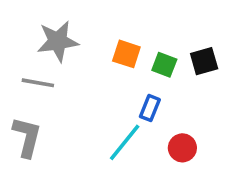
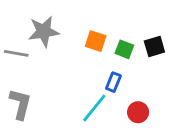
gray line: (38, 83) -> (16, 53), moved

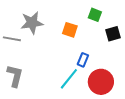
green square: (124, 49) -> (95, 15), moved
red circle: (138, 112) -> (101, 82), size x1.6

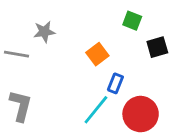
gray star: (32, 23) -> (44, 32), size x0.7
orange square: (70, 30) -> (97, 54), moved, turned 35

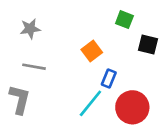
gray star: (44, 32) -> (30, 29), moved
black square: (157, 47) -> (148, 44), turned 30
gray line: (16, 54) -> (34, 67), moved

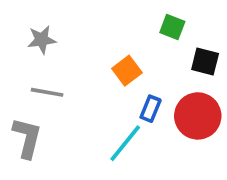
red circle: (132, 107) -> (198, 116), moved

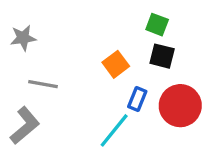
gray star: (42, 40) -> (23, 38), moved
black square: (205, 61) -> (162, 56), moved
gray L-shape: (27, 138) -> (25, 125), turned 36

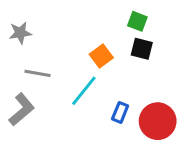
blue rectangle: (137, 99) -> (120, 112), moved
red circle: (180, 106) -> (158, 121), moved
cyan line: (114, 130) -> (84, 91), moved

